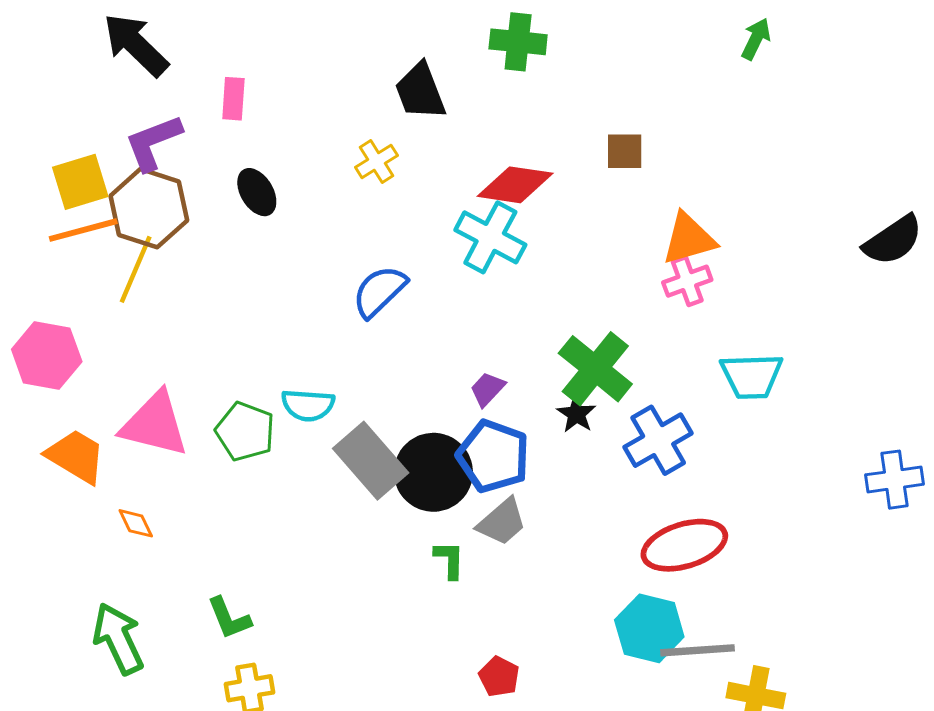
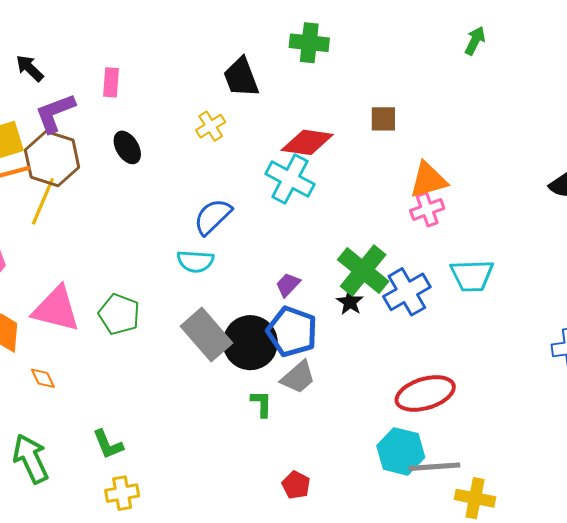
black arrow: (136, 45) -> (30, 68), moved, size x0.6
cyan semicircle: (308, 405) -> (195, 261), moved
blue cross: (658, 440) -> (407, 292), moved

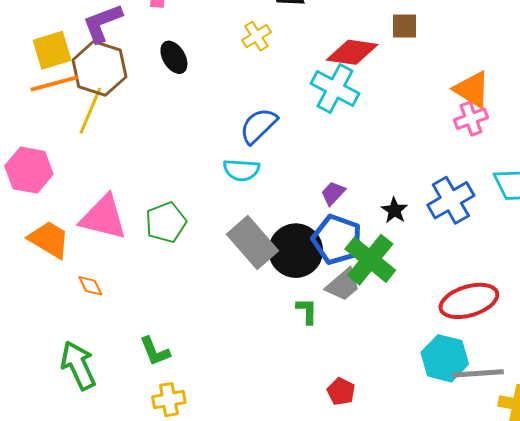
brown square: (383, 119) -> (404, 26), moved
orange triangle: (428, 180) -> (472, 90), turned 48
green cross: (363, 270) -> (370, 260), moved
green pentagon: (119, 314) -> (166, 222), turned 30

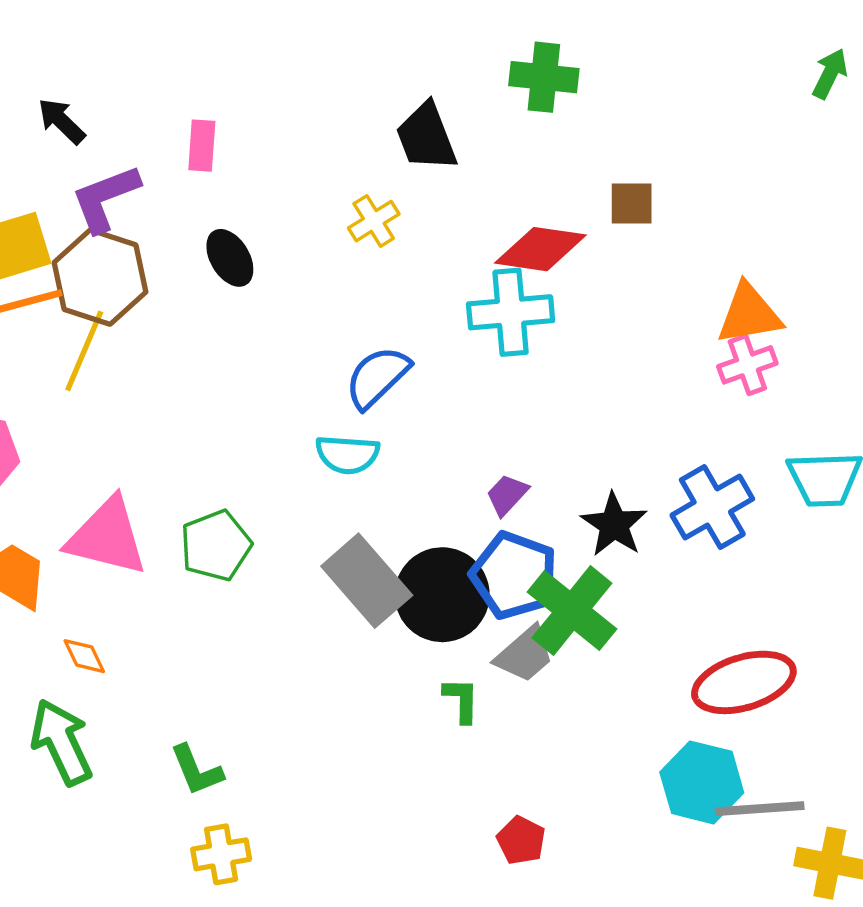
cyan cross: (335, 88) -> (511, 312), turned -33
orange triangle: (472, 90) -> (749, 314), turned -42
black star: (394, 210) -> (614, 525), size x1.4
green arrow: (78, 365) -> (61, 742), moved

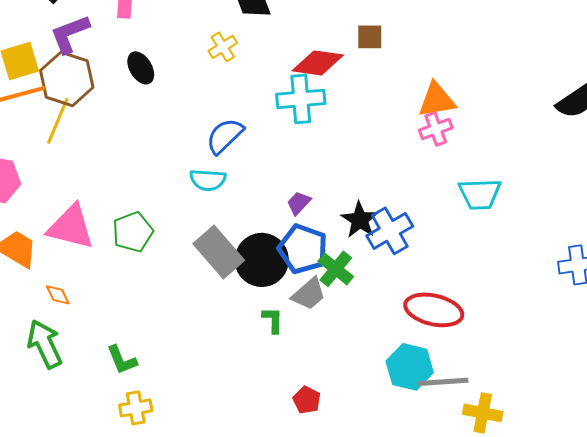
blue cross: (712, 507) -> (390, 231), moved
green cross: (572, 610) -> (336, 269), size x0.7
red ellipse: (744, 682) -> (434, 310), turned 30

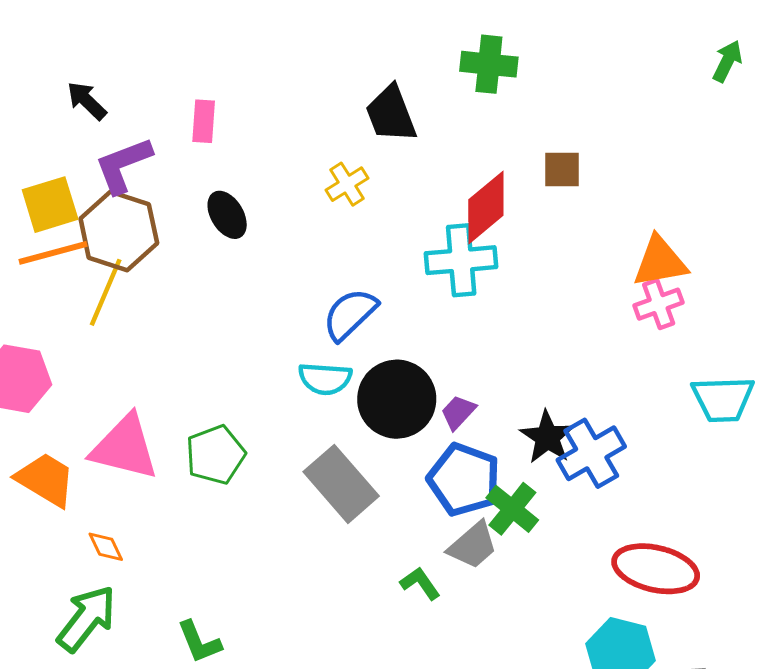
red diamond: (318, 63) -> (486, 208), turned -48
black circle: (262, 260) -> (397, 399), moved
green L-shape: (273, 320) -> (420, 583), turned -36
green arrow: (45, 344) -> (87, 619), turned 63

